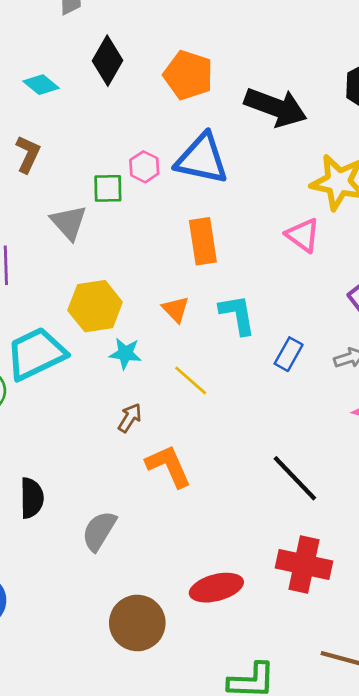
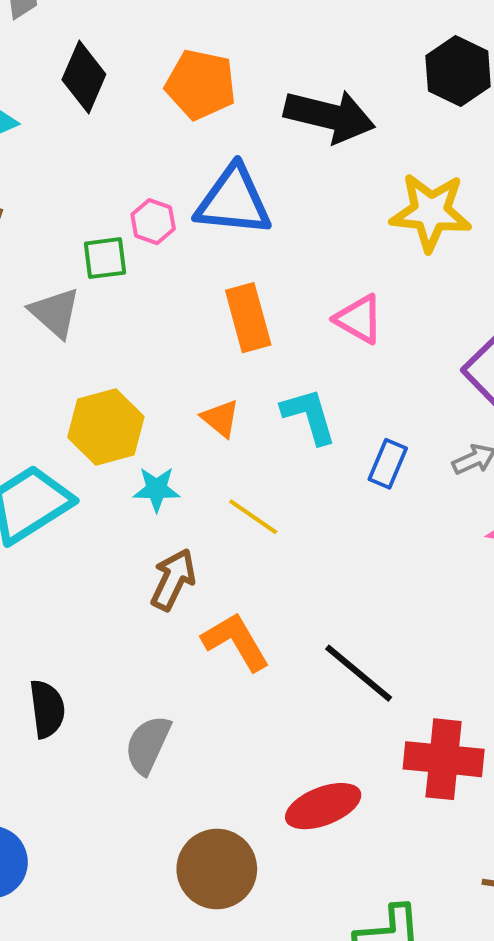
pink triangle: (303, 235) -> (359, 319), moved
brown arrow: (130, 418) -> (173, 580), size x1.4
black line: (295, 478) -> (359, 673), moved

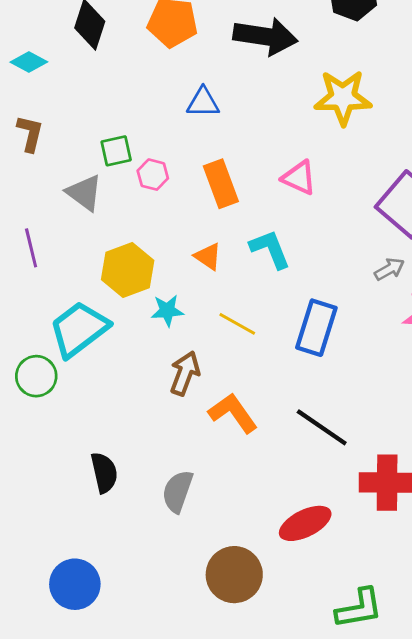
blue triangle: (233, 201) -> (203, 102), size x0.6
pink hexagon: (153, 222) -> (153, 175), moved
blue rectangle: (388, 464) -> (316, 328), moved, size x1.6

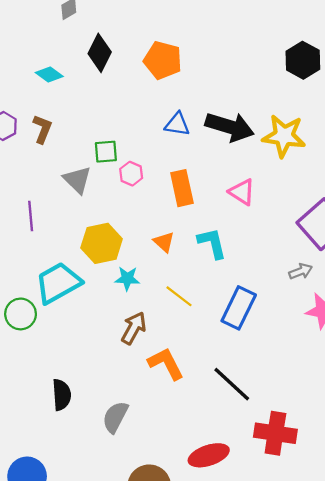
black arrow: (265, 36) -> (230, 127), moved

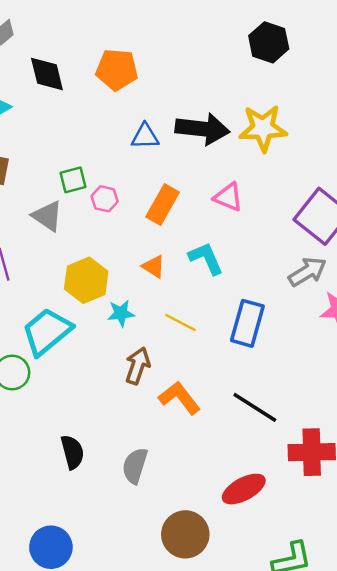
black diamond: (100, 53) -> (47, 74), turned -30
orange rectangle: (182, 188) -> (163, 205), turned 52
gray arrow: (301, 271) -> (307, 272), size x1.5

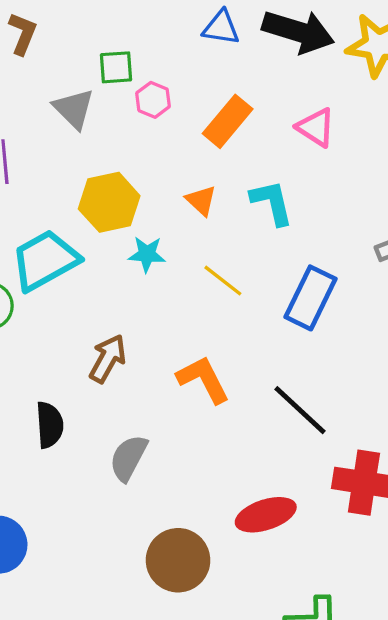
brown arrow: (138, 366) -> (108, 359), moved

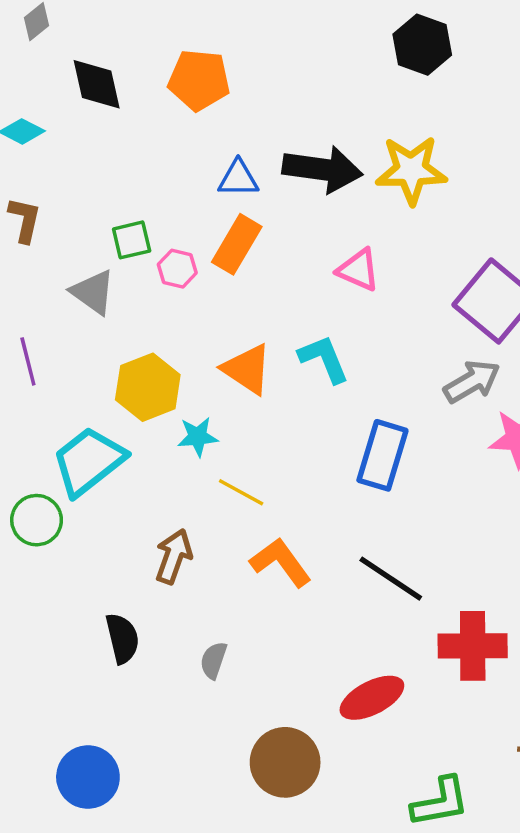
orange rectangle: (228, 121) -> (237, 244), moved
orange triangle: (201, 201) -> (247, 369), size x1.5
yellow line: (223, 281) -> (241, 492), moved
gray semicircle: (128, 458) -> (213, 660), size x0.7

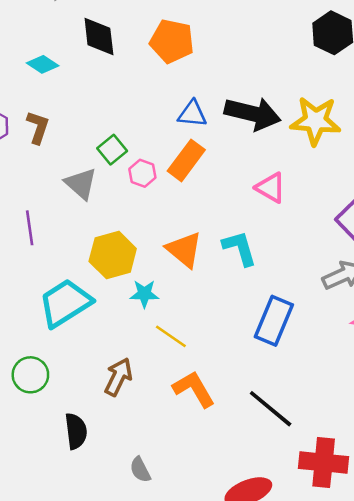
green square: (132, 240) -> (112, 150), turned -32
green circle: (37, 520) -> (30, 375), moved
gray semicircle: (213, 660) -> (140, 470), moved, turned -52

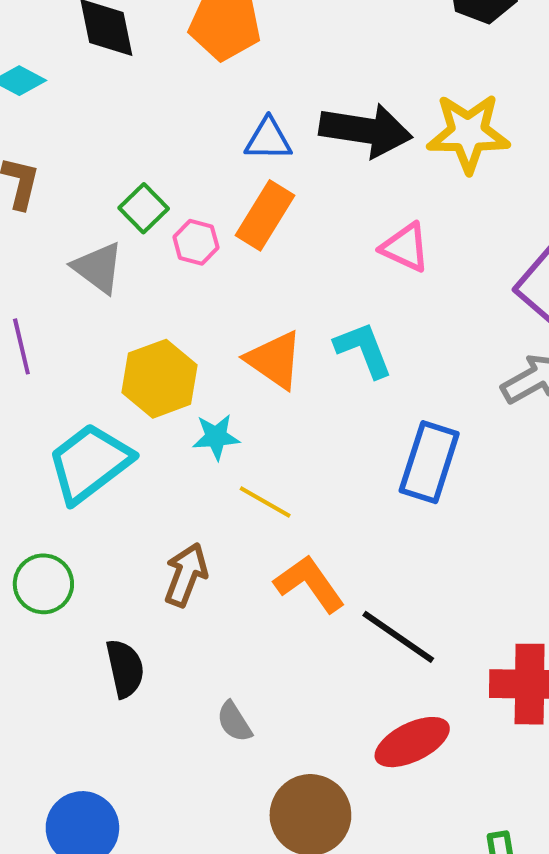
black line: (271, 409) -> (398, 637), moved

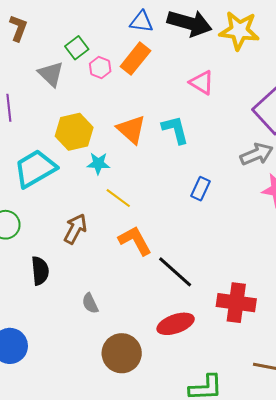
blue rectangle: (429, 462) -> (201, 189), size x0.6

